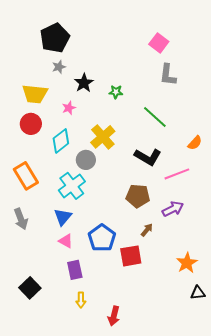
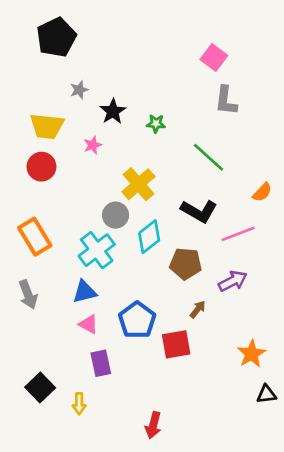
black pentagon: (55, 38) -> (56, 37), moved
cyan diamond: (61, 141) -> (149, 237), moved
blue triangle: (63, 217) -> (85, 292), turned 36
yellow arrow: (81, 300) -> (79, 404), moved

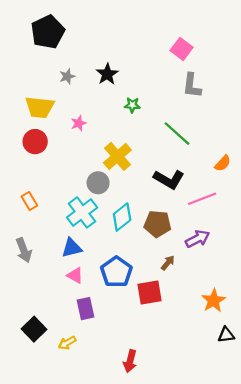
black star: (113, 111) -> (107, 74), moved
orange rectangle: (35, 237) -> (29, 201), size x0.6
cyan diamond: (149, 237) -> (122, 217), moved
yellow arrow: (79, 404) -> (67, 343), turned 60

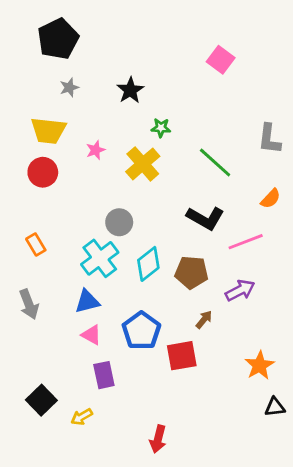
gray star: (67, 76) -> (69, 87), moved
gray L-shape: (192, 86) -> (269, 139), moved
yellow cross: (117, 156) -> (143, 164), moved

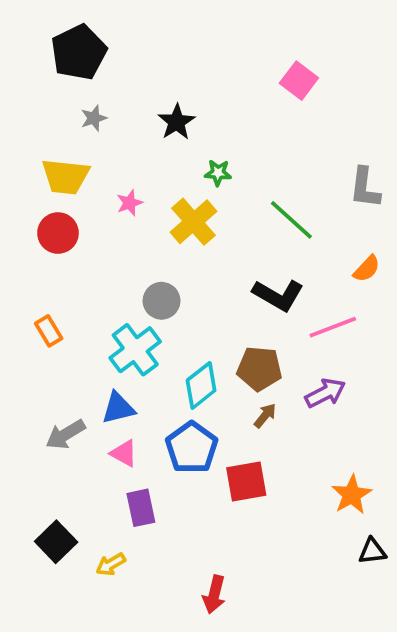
cyan diamond: (148, 264) -> (201, 385), moved
gray arrow: (29, 304) -> (66, 434), moved, turned 80
brown arrow: (204, 320) -> (265, 416), moved

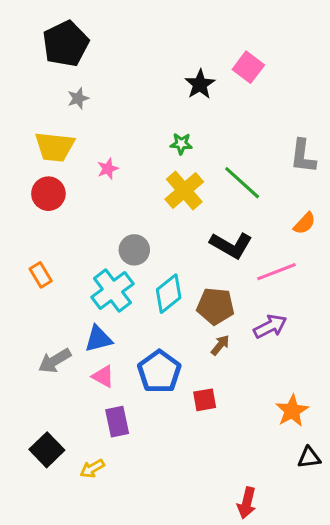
black star: (177, 122) -> (200, 84), moved
yellow cross: (194, 222) -> (184, 191), moved
cyan diamond: (201, 385) -> (169, 294), moved
red square: (246, 481) -> (205, 400), size x0.7
red arrow: (214, 594) -> (247, 503), moved

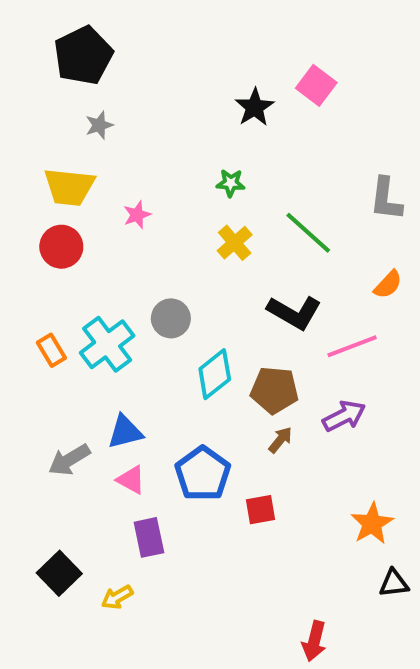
yellow cross: (184, 191) -> (235, 243), size x0.7
cyan cross: (112, 290) -> (107, 344), moved

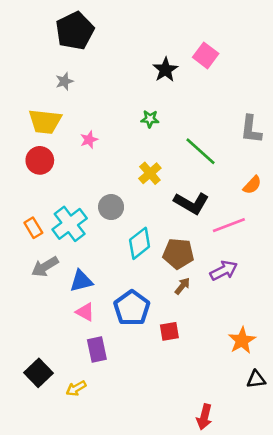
black pentagon: (83, 55) -> (75, 31), moved
yellow cross: (235, 243) -> (150, 173), moved
gray arrow: (69, 460) -> (45, 267), moved

